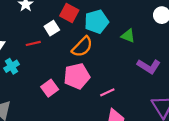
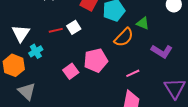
white square: (52, 28) -> (74, 27), moved
orange semicircle: (82, 47) -> (124, 37), moved
pink line: (107, 92) -> (133, 73), moved

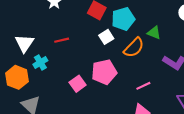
white square: (74, 27) -> (106, 37), moved

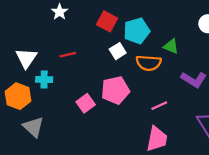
orange semicircle: (134, 48) -> (149, 63), turned 50
cyan cross: (40, 62) -> (44, 80), turned 32

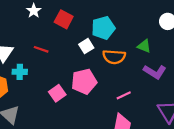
red square: (107, 21) -> (64, 19), moved
green triangle: (171, 46) -> (144, 46), moved
red line: (68, 55) -> (41, 49), turned 32

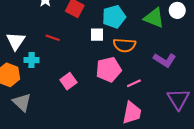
white square: (86, 46) -> (97, 35), turned 32
green triangle: (144, 46) -> (154, 18), moved, size x1.5
pink pentagon: (84, 81) -> (109, 70), moved

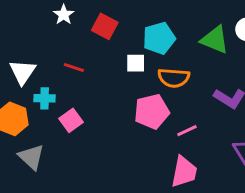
pink square: (68, 81) -> (71, 120), moved

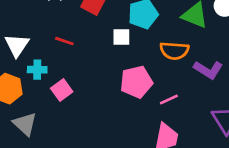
orange semicircle: (174, 78) -> (174, 51), moved

